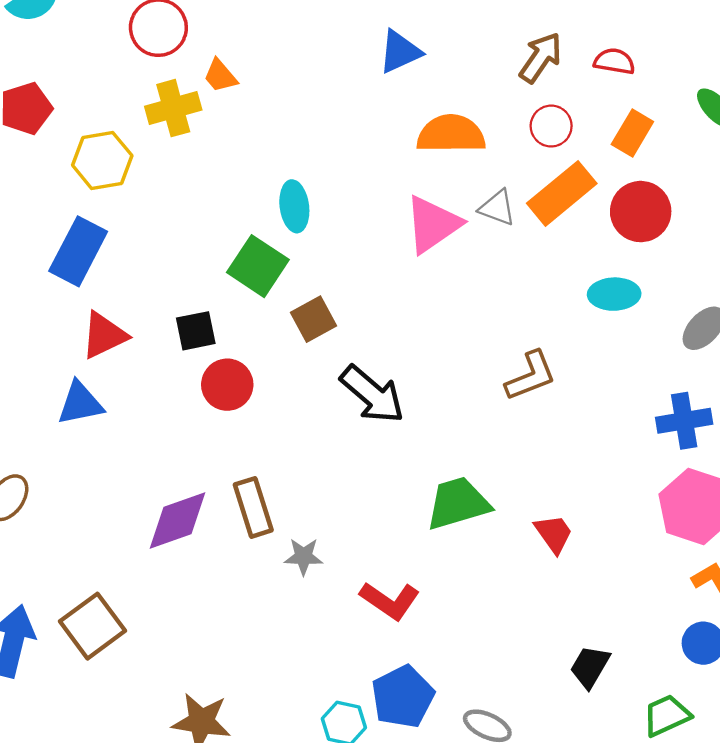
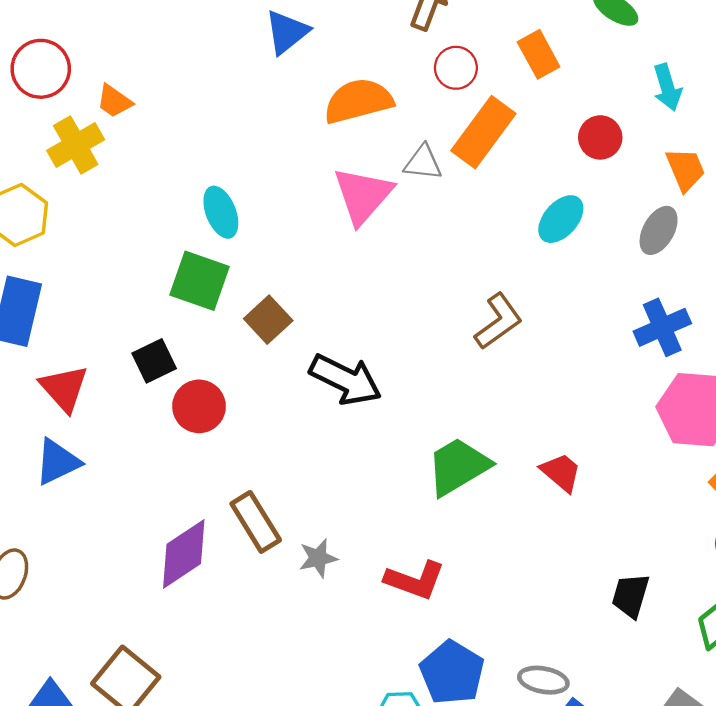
orange rectangle: (632, 133) -> (539, 54), turned -45
red circle: (641, 212) -> (600, 137), moved, size x0.7
cyan ellipse: (614, 294) -> (561, 219), turned -33
red triangle: (104, 335) -> (64, 388), turned -32

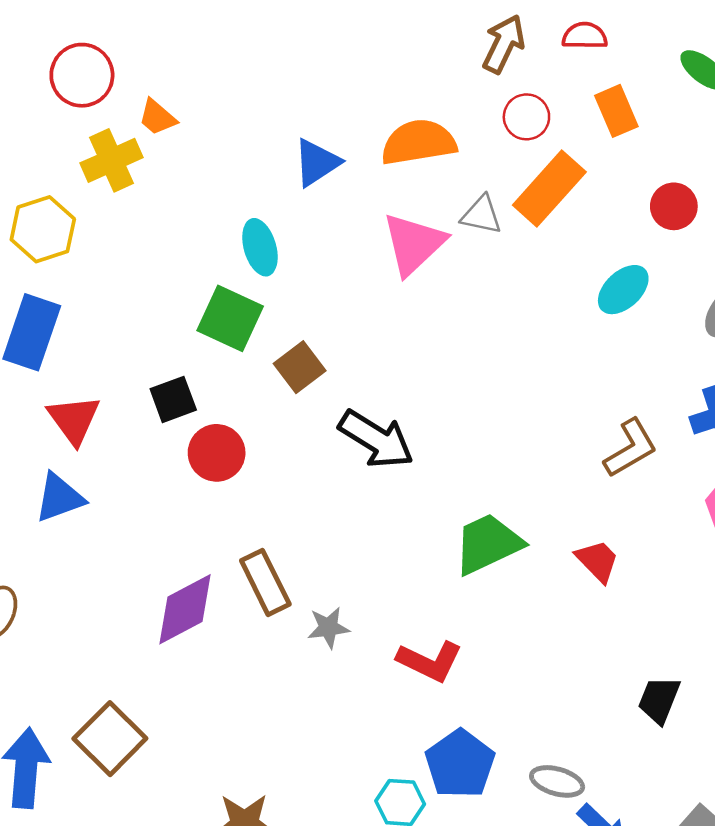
blue triangle: (287, 32) -> (317, 162), moved
brown L-shape: (498, 321) -> (631, 448), moved

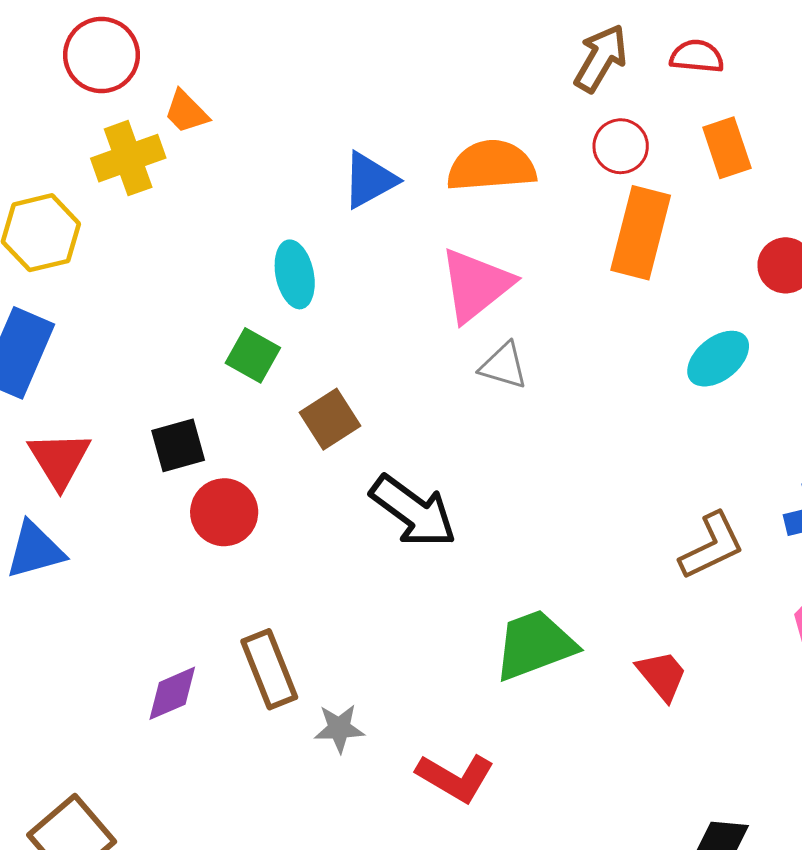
orange rectangle: (549, 189) -> (641, 233), turned -32
gray triangle: (481, 215) -> (504, 366), moved
green square: (230, 318) -> (253, 355), size x0.7
purple diamond: (185, 609) -> (172, 693), size x0.7

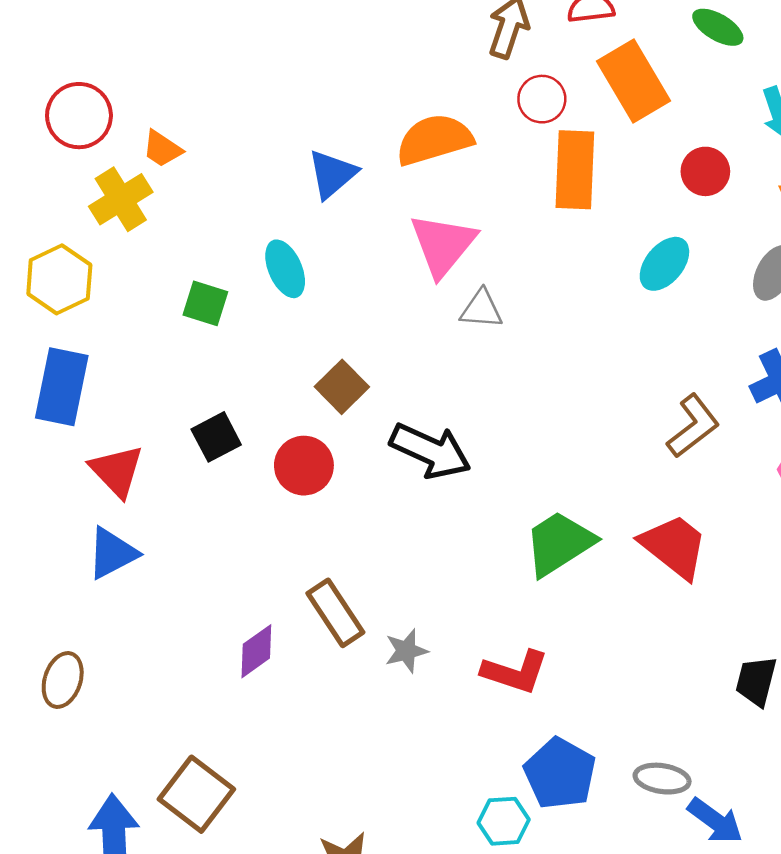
orange rectangle: (727, 148) -> (634, 81), size x1.5
green square: (253, 355) -> (205, 303), moved
red circle: (224, 512) -> (304, 466), moved
red trapezoid: (662, 675) -> (674, 546), size x1.5

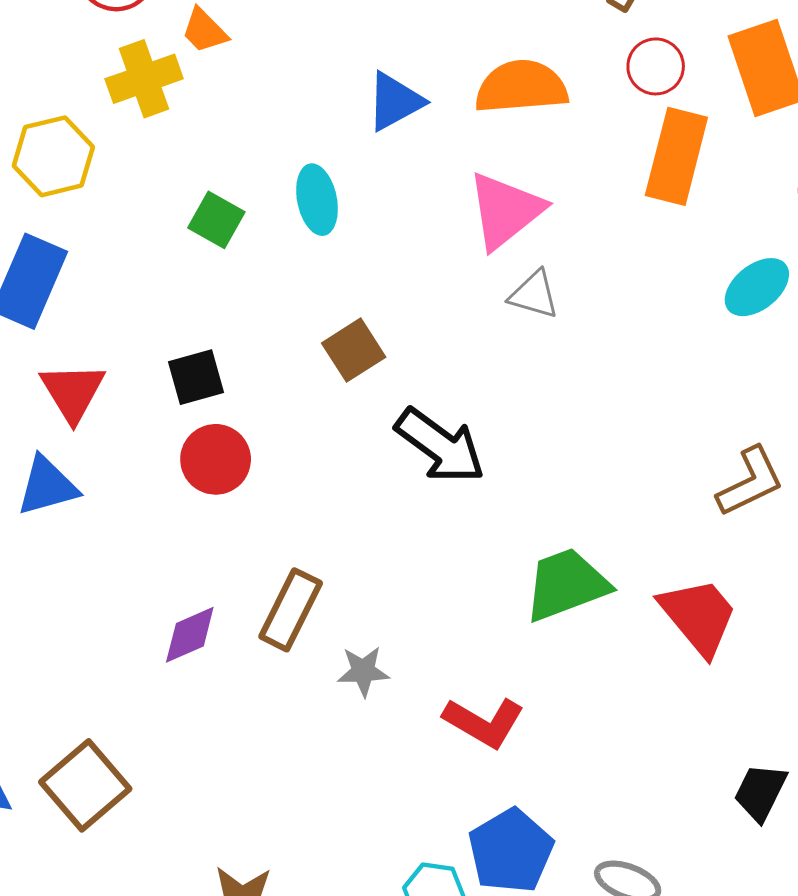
red circle: (304, 466) -> (216, 459), moved
brown rectangle: (335, 613) -> (291, 610), turned 48

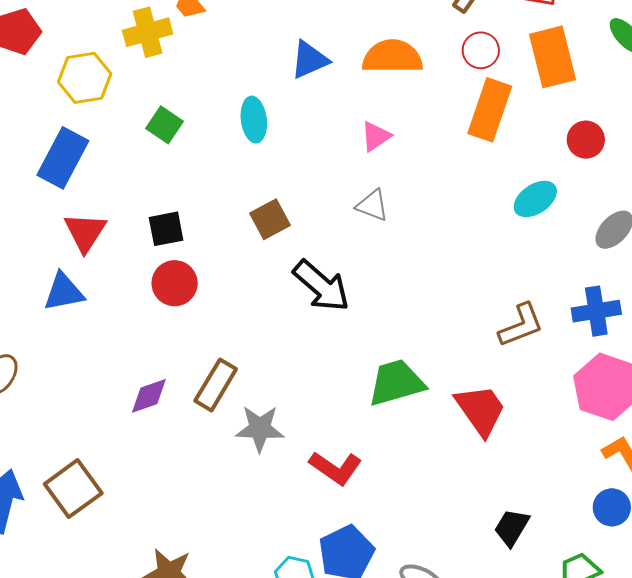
pink triangle: (505, 211) -> (376, 136), size x0.6
green square: (216, 220) -> (165, 125), moved
gray triangle: (534, 295) -> (372, 205), moved
gray star: (363, 671) -> (260, 429), size x1.4

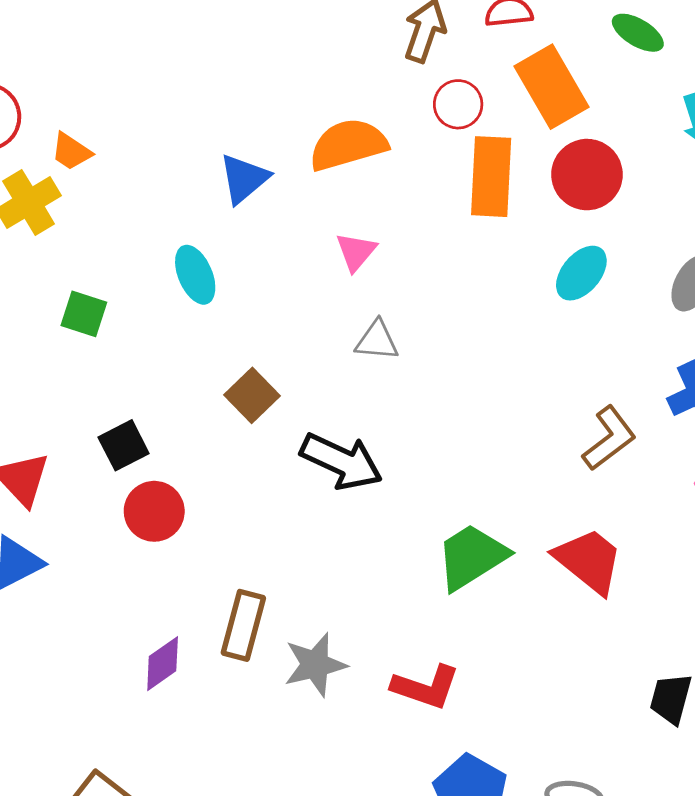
red circle: (586, 140) -> (587, 175), moved, size x1.4

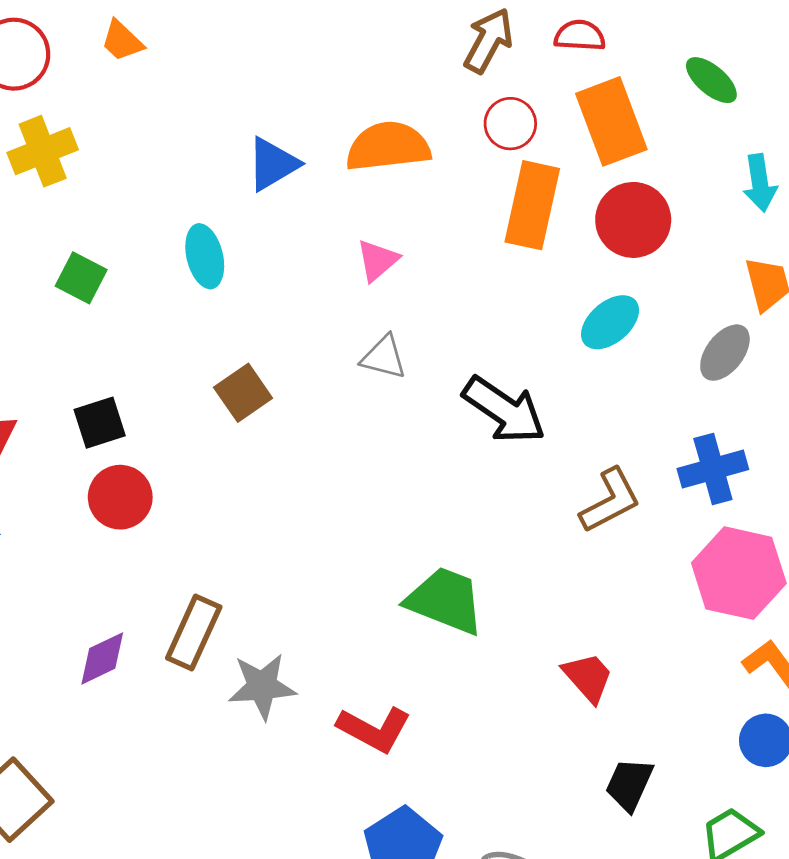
orange trapezoid: (71, 152) -> (122, 41), moved
black arrow: (341, 461) -> (504, 410), moved
green trapezoid: (472, 557) -> (445, 601), turned 44
red trapezoid: (589, 561) -> (588, 677), moved, size x0.7

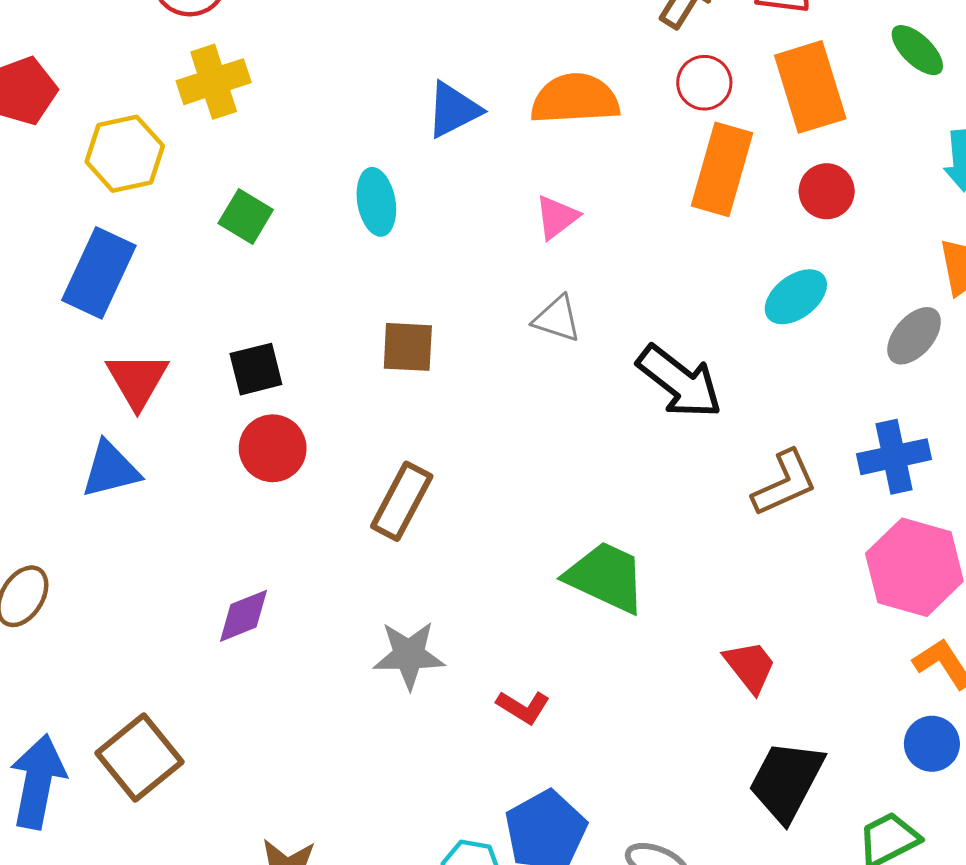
red circle: (633, 220) -> (827, 191), size x0.7
brown square: (243, 393) -> (408, 347), turned 34
brown rectangle: (194, 632) -> (402, 501), moved
red L-shape: (374, 729) -> (523, 707), size x0.7
black trapezoid: (629, 784) -> (786, 781), size x1.5

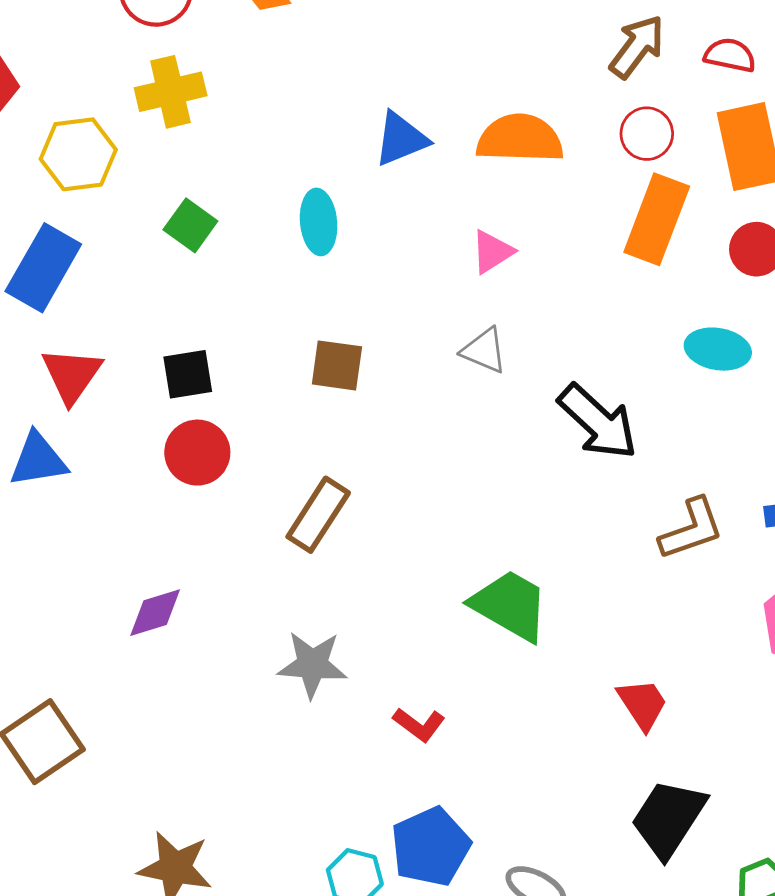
cyan ellipse: (796, 297) -> (718, 349), turned 42

